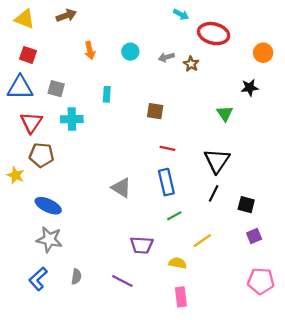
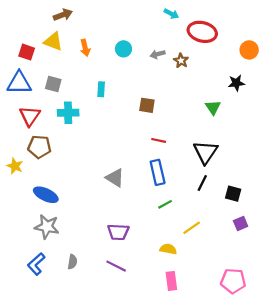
yellow triangle: (25, 19) -> (53, 41), moved
purple trapezoid: (142, 245) -> (118, 232), moved
pink pentagon: (261, 281) -> (233, 281), moved

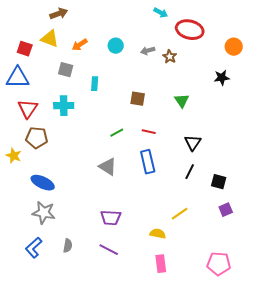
orange arrow: (85, 48) -> (80, 45), turned 70
gray square: (53, 84) -> (66, 70), moved
green triangle: (213, 107) -> (182, 101), moved
black triangle: (205, 152) -> (193, 143), size x0.7
green line: (165, 204) -> (117, 133), moved

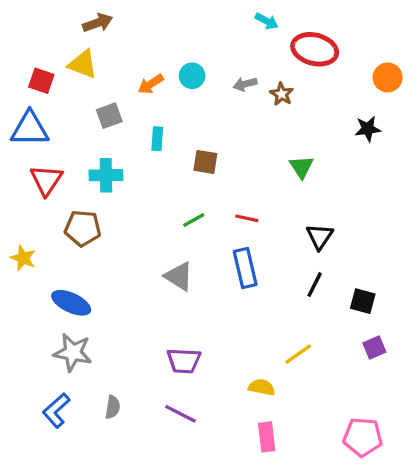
orange arrow: (80, 45) -> (151, 84), moved
gray square: (66, 70) -> (109, 116), turned -35
brown square: (138, 99) -> (205, 162), moved
brown pentagon: (37, 138) -> (83, 228), moved

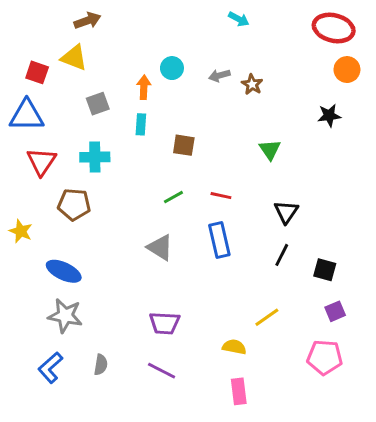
red ellipse: (315, 49) -> (334, 28), moved
orange arrow: (151, 84) -> (144, 87), moved, turned 125
pink pentagon: (363, 437) -> (325, 357), moved

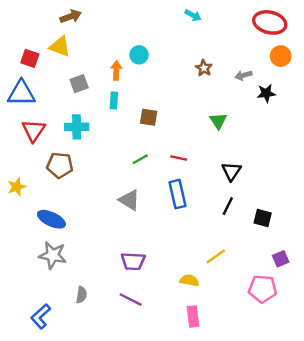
gray arrow: (219, 75) -> (243, 75), moved
yellow star: (21, 231) -> (17, 187), turned 30
purple square: (335, 311) -> (281, 259), moved
blue L-shape: (50, 368) -> (41, 316), moved

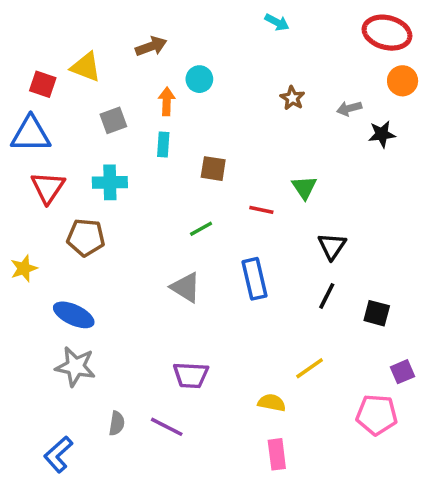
brown arrow: (71, 16) -> (151, 46), moved
green triangle: (218, 121) -> (304, 188), moved
red line: (179, 158) -> (261, 210), moved
purple line: (131, 300) -> (167, 427), moved

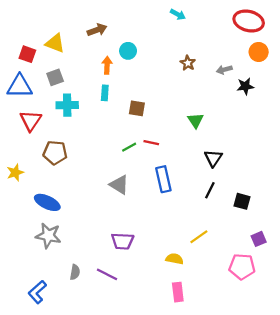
gray square: (113, 120) -> (55, 77), moved
cyan cross: (110, 182) -> (67, 105), moved
red line: (261, 210) -> (151, 143), moved

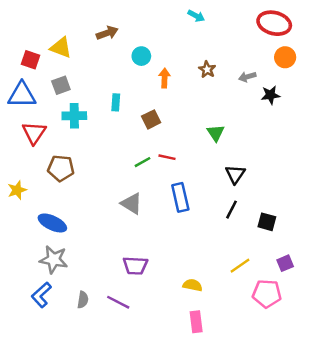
orange arrow: (107, 65) -> (164, 78), moved
brown square: (137, 108) -> (151, 119), turned -35
yellow line: (199, 237) -> (240, 266), moved
blue L-shape: (37, 292) -> (41, 295), moved

